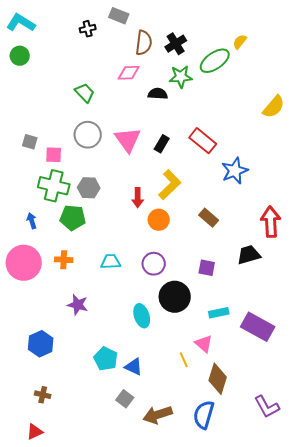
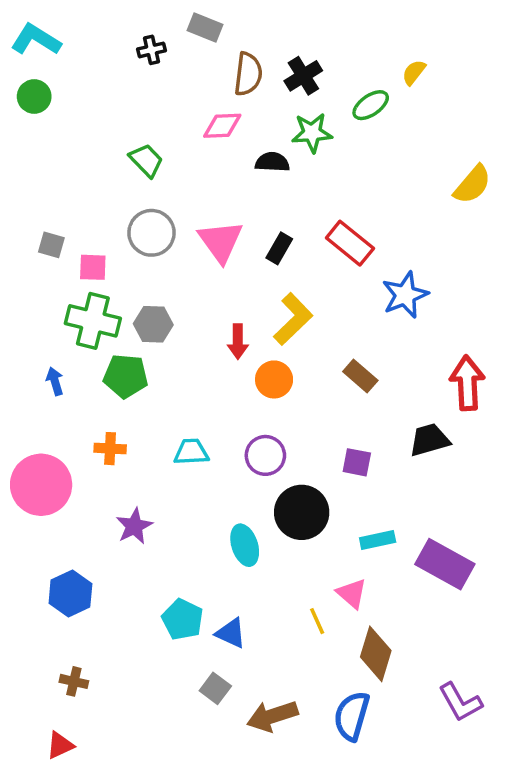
green ellipse: (215, 61) -> (371, 105), size x0.7
pink circle: (24, 263) -> (41, 485), moved
purple star: (78, 305) -> (134, 526), turned 30

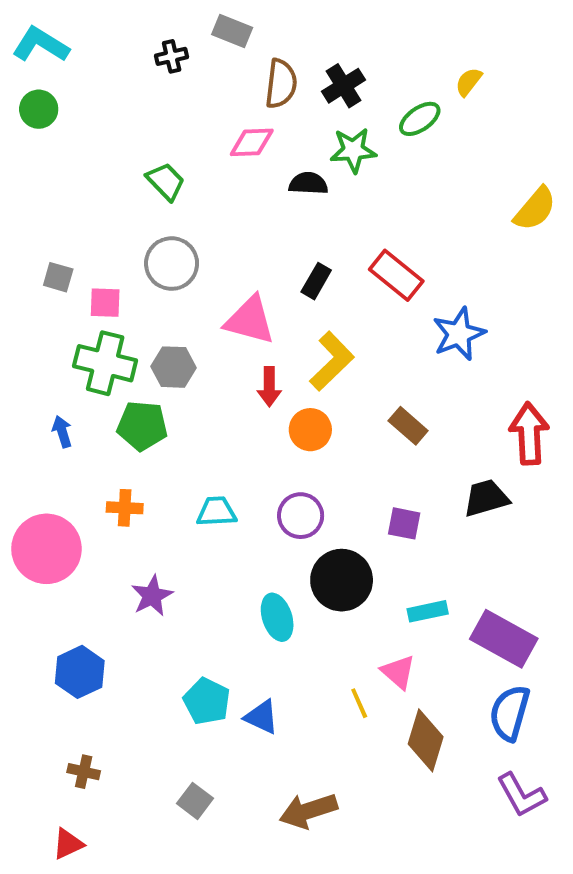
pink triangle: (221, 241) -> (250, 320), moved, turned -39
gray square: (215, 688) -> (195, 801), moved
blue semicircle: (352, 716) -> (510, 713), moved

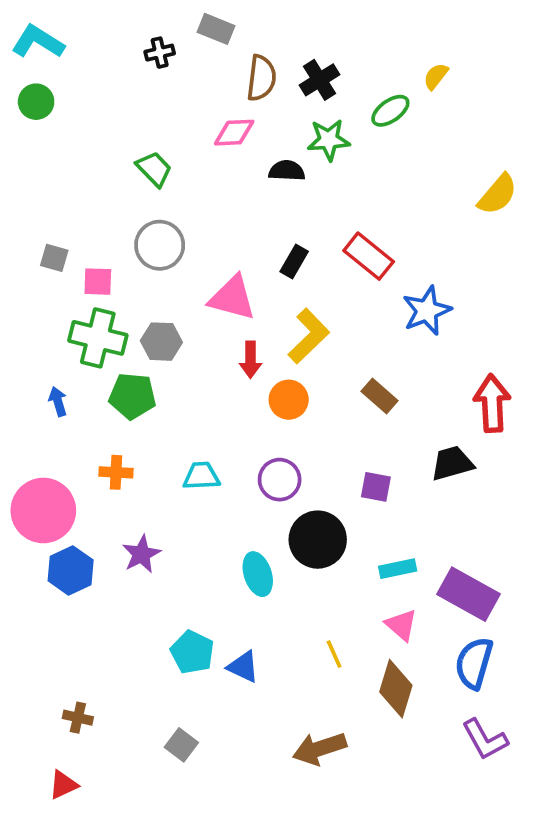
blue hexagon: (80, 672) -> (71, 570), moved
pink triangle: (398, 672) -> (401, 625), moved
brown arrow: (308, 811) -> (320, 749), moved

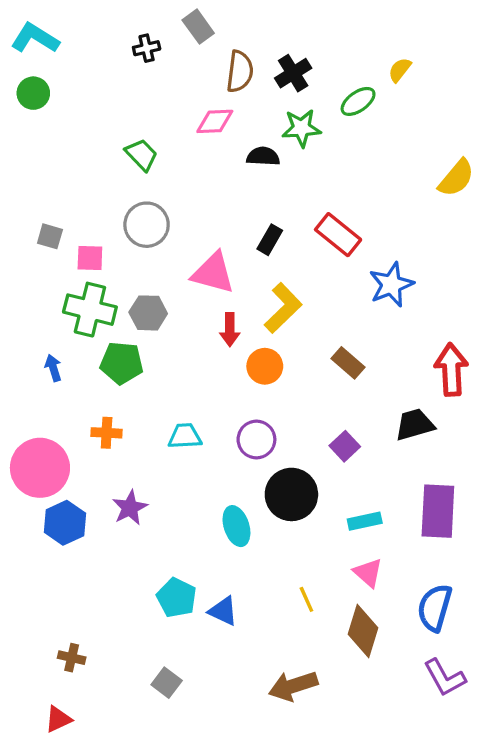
gray rectangle: (216, 29) -> (198, 27), turned 32
purple square: (376, 487) -> (345, 446), turned 36
purple rectangle: (469, 594) -> (438, 511), moved, turned 64

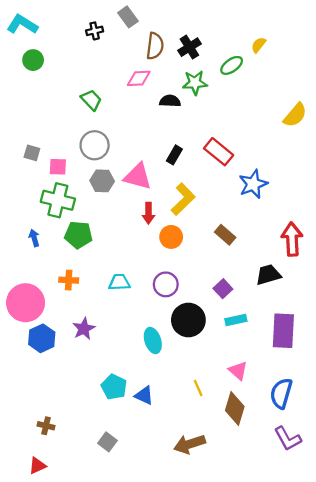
green circle: (33, 93) -> (33, 60), moved
gray hexagon: (148, 313) -> (102, 181), moved
cyan rectangle: (365, 521) -> (236, 320), moved

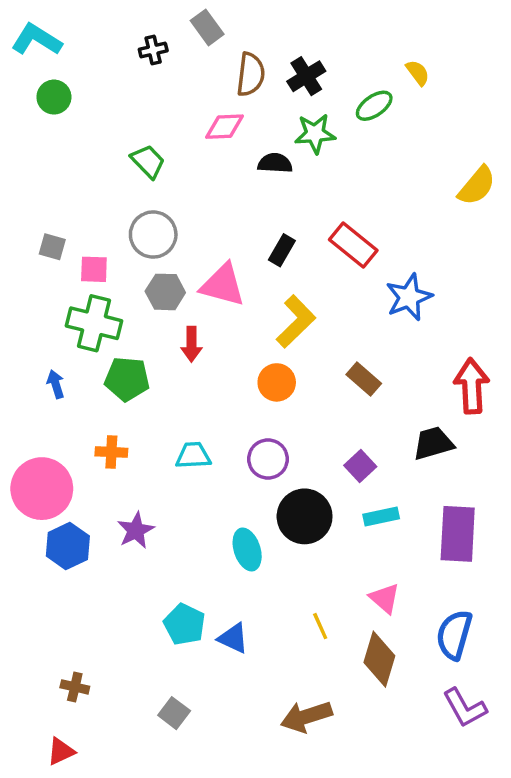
yellow semicircle: (259, 45) -> (418, 73), turned 105
red arrow: (148, 213) -> (191, 344), moved

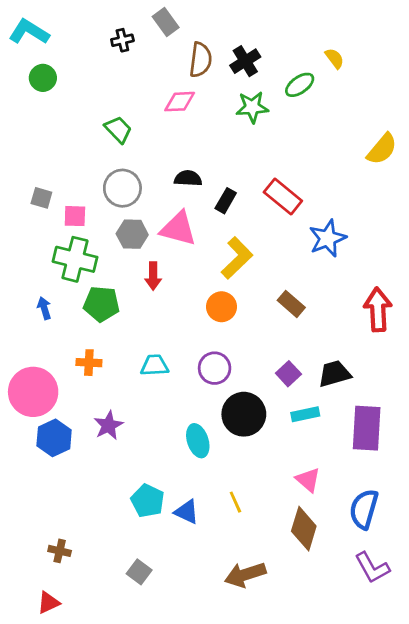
black semicircle: (275, 163) -> (188, 178), moved
black trapezoid: (433, 443) -> (335, 374), moved
yellow line: (320, 626) -> (235, 502), moved

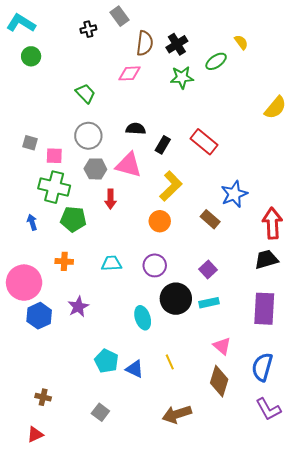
blue star: (328, 238) -> (234, 194), moved
black trapezoid: (335, 374) -> (266, 259), moved
cyan rectangle: (305, 414) -> (209, 303), moved

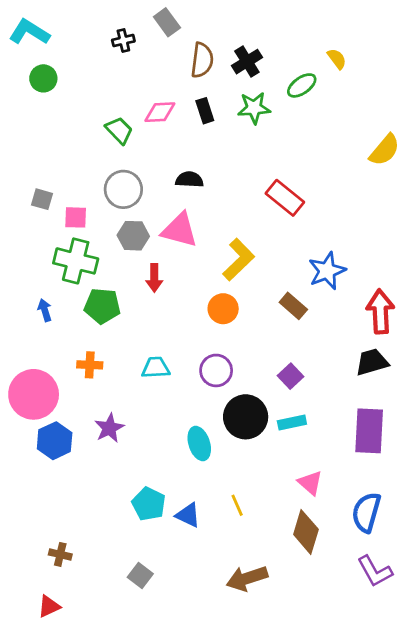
pink diamond: (130, 73) -> (160, 112), moved
black rectangle: (163, 145) -> (205, 111), moved, turned -48

